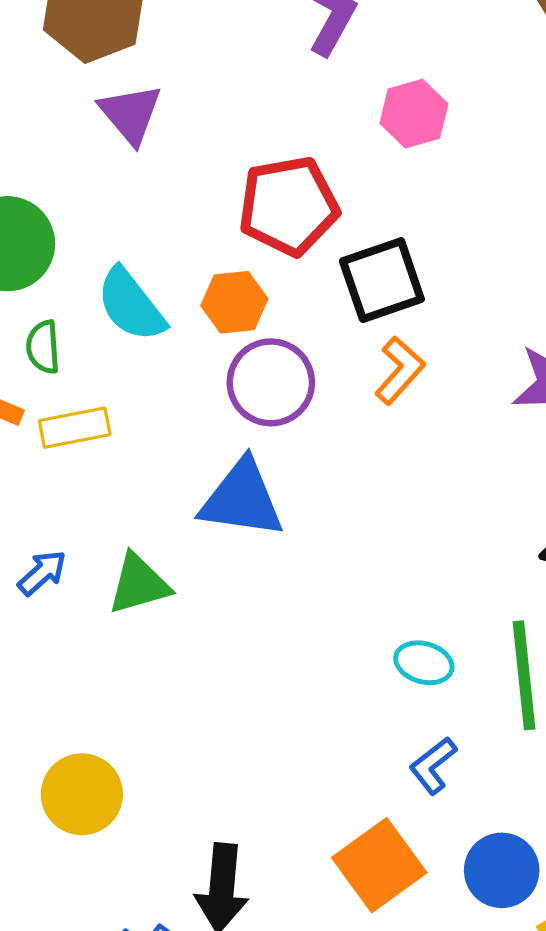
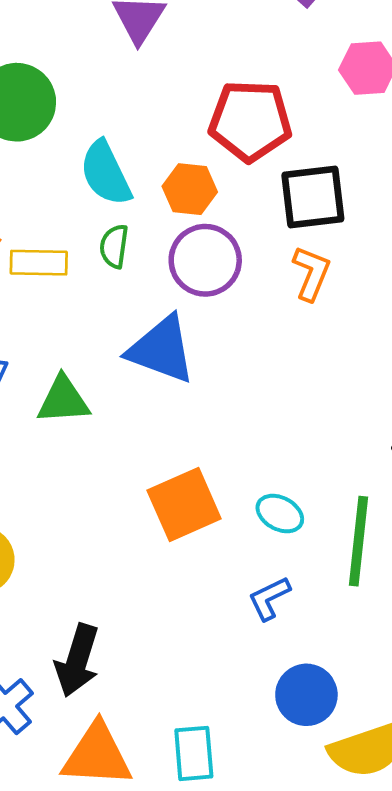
green semicircle: (43, 347) -> (114, 246), moved
orange L-shape: (400, 370) -> (311, 273), turned -32
orange square: (379, 865) -> (184, 504), moved

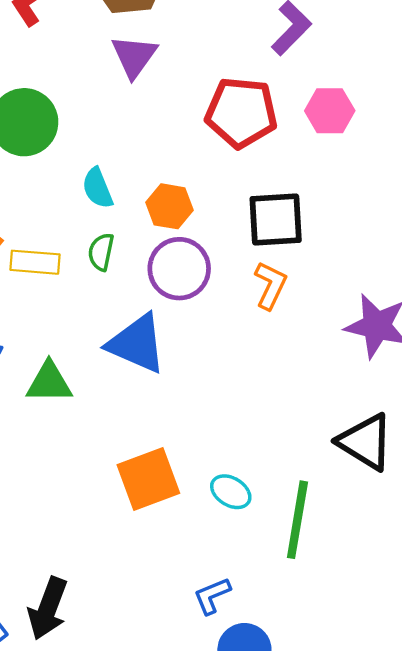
red pentagon: (250, 121) -> (241, 112), moved
cyan semicircle: (106, 173) -> (98, 188), size x0.7
blue L-shape: (269, 598) -> (212, 596), moved

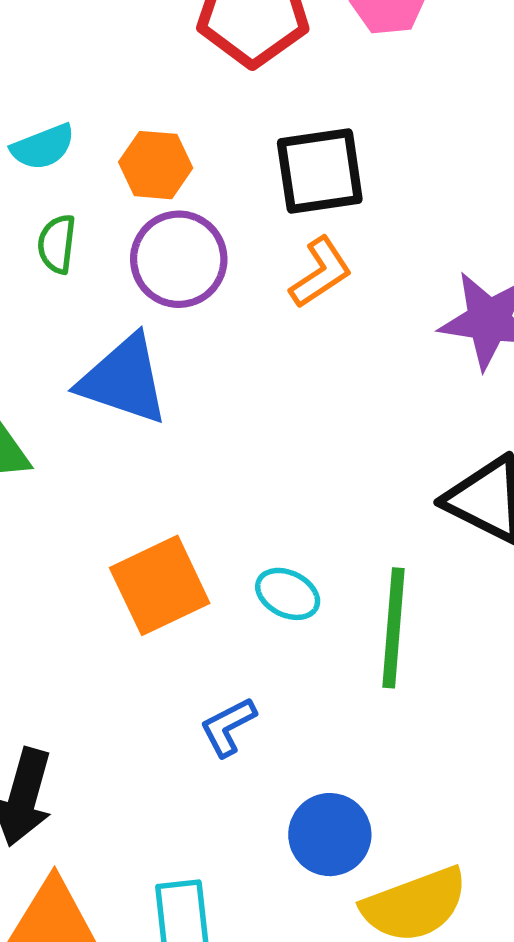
cyan semicircle: (98, 188) -> (43, 147), turned -84
orange L-shape: (270, 285) -> (321, 272), turned 36
blue L-shape: (212, 596) -> (228, 727), moved

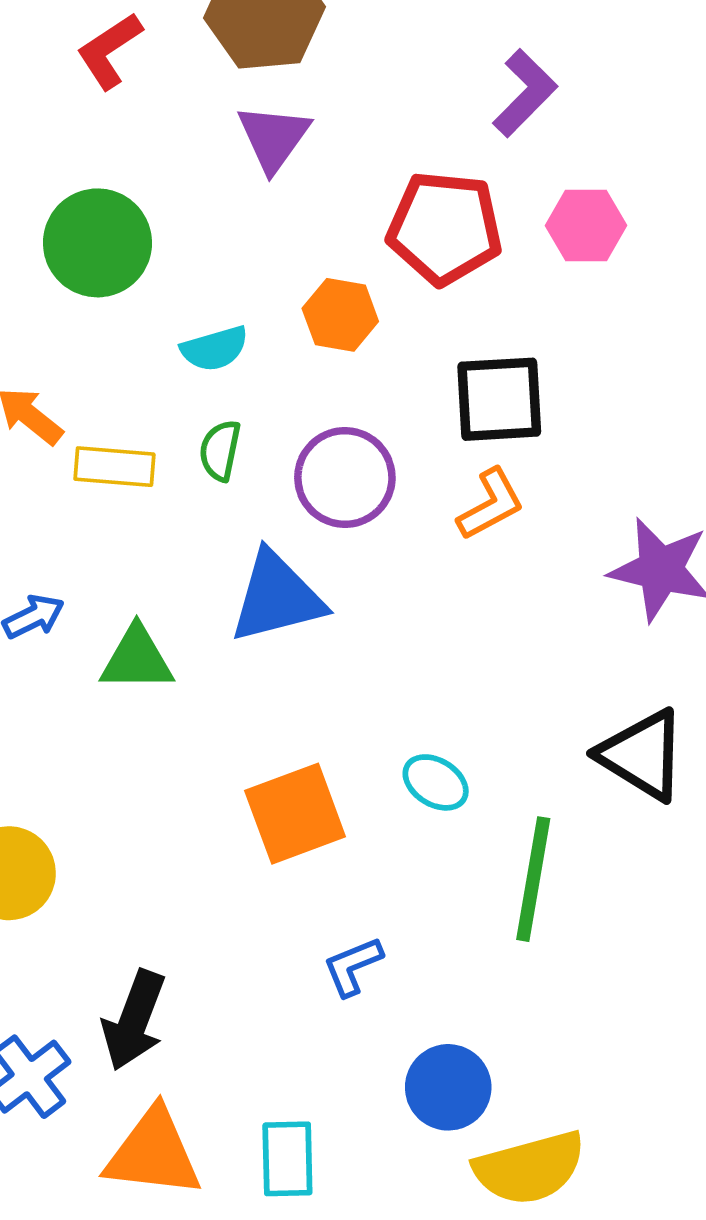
orange hexagon: (156, 165) -> (340, 315), moved
blue triangle: (124, 380) -> (277, 597), turned -38
cyan ellipse: (288, 594) -> (436, 782), moved

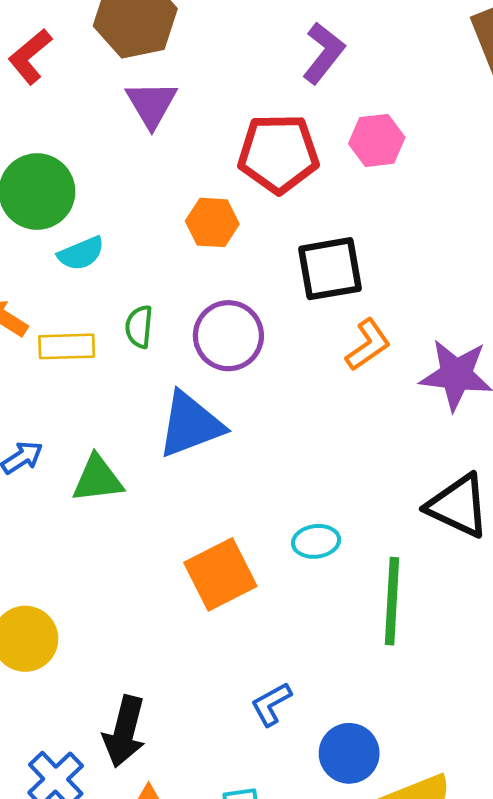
cyan semicircle: (215, 349) -> (81, 253), moved
orange L-shape: (491, 504) -> (368, 345), moved
cyan ellipse: (436, 782) -> (316, 541), turned -33
blue L-shape: (353, 966) -> (271, 704), moved

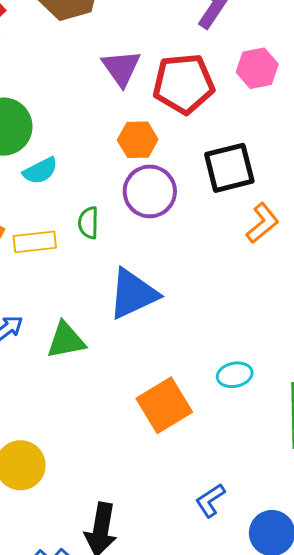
purple triangle: (152, 104) -> (121, 68), moved
purple circle: (228, 336) -> (150, 191), moved

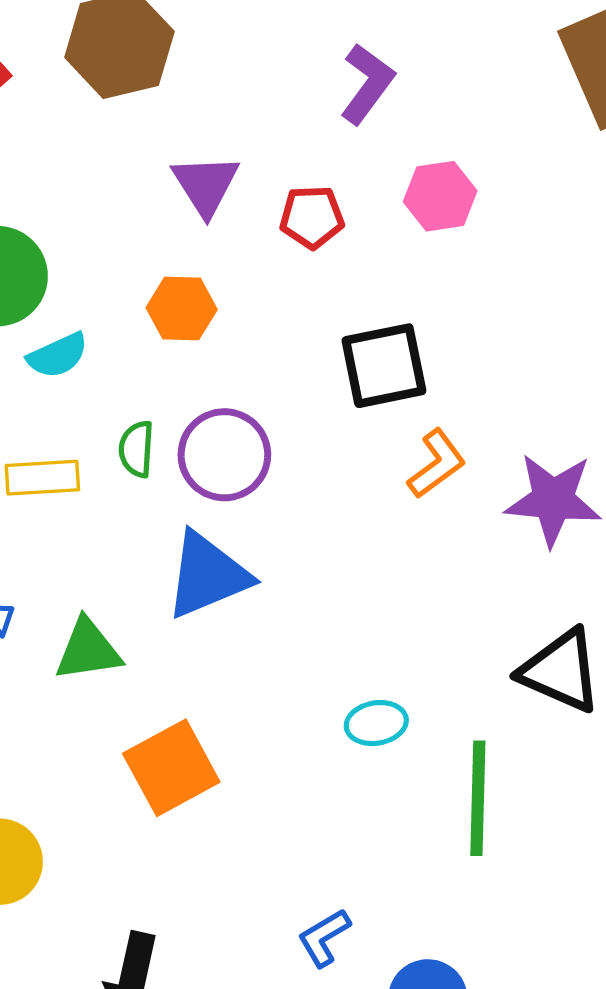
red pentagon: (184, 84) -> (312, 217), size x0.6
orange hexagon: (138, 140) -> (182, 309), moved
purple circle: (150, 191) -> (224, 455), moved
orange square: (164, 405) -> (171, 768), moved

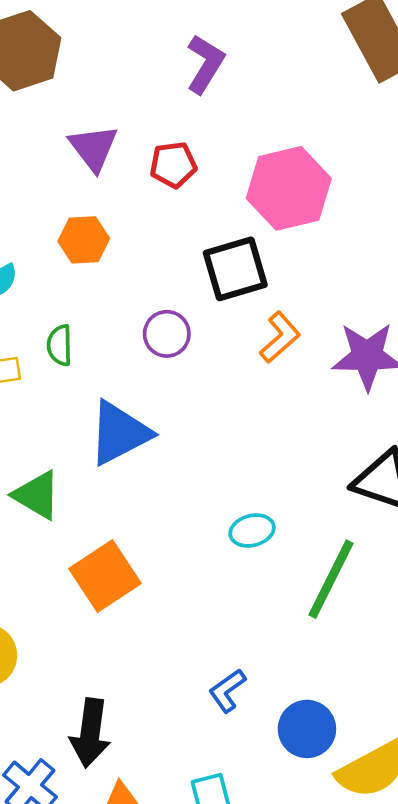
pink hexagon: (440, 196) -> (289, 188), moved, size x1.6
purple circle: (224, 455) -> (167, 334), moved, size x0.7
green triangle: (88, 650) -> (37, 495), turned 44
green line: (478, 798) -> (331, 579), turned 30

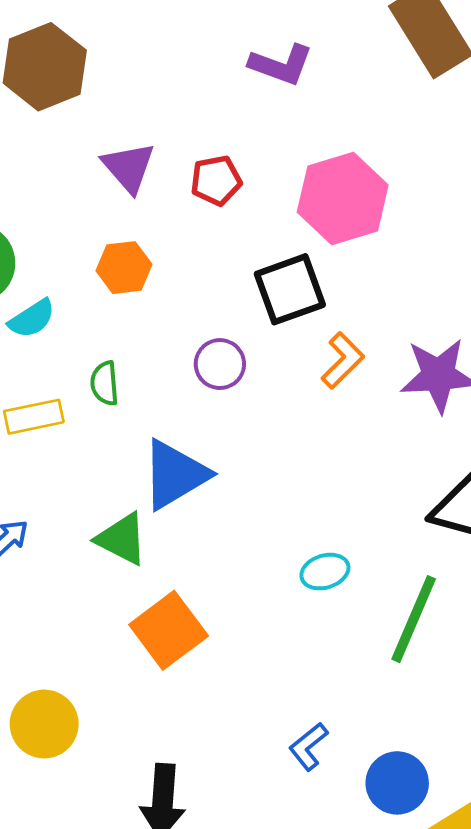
purple L-shape: (205, 64) -> (281, 65), moved, turned 82
green triangle: (37, 495) -> (122, 539), moved

